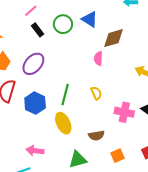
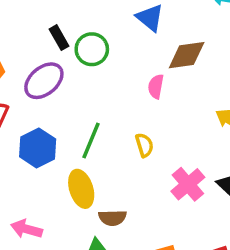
green circle: (63, 24) -> (92, 49), moved
black rectangle: (38, 30) -> (59, 38), moved
pink cross: (124, 112) -> (188, 184), turned 30
brown semicircle: (96, 136) -> (112, 218), moved

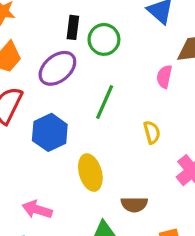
black rectangle: (59, 38) -> (73, 27), turned 35
green line: (91, 141) -> (105, 102), moved
brown semicircle: (112, 218) -> (134, 204), moved

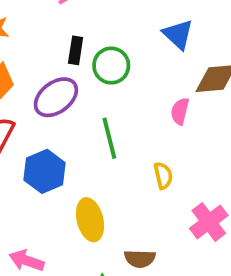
green line: (105, 102) -> (109, 138), turned -40

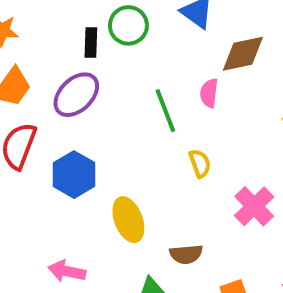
green circle: (111, 66) -> (128, 25), moved
green line: (109, 138) -> (165, 111), moved

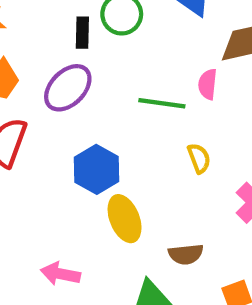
green line: (165, 111) -> (162, 103), turned -60
blue hexagon: (74, 175) -> (97, 169), moved

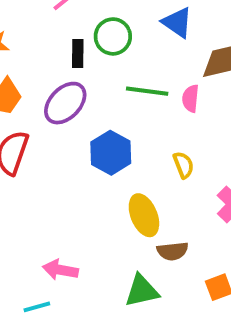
green line: (162, 103) -> (147, 91), moved
blue hexagon: (97, 169) -> (111, 153), moved
yellow ellipse: (125, 219) -> (144, 215), moved

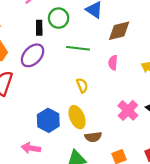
pink semicircle: (191, 98) -> (113, 63), moved
blue hexagon: (111, 153) -> (48, 120), moved
yellow semicircle: (183, 165) -> (82, 85), moved

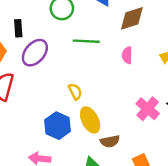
black rectangle: (39, 28) -> (18, 28), moved
yellow semicircle: (82, 85) -> (75, 92), moved

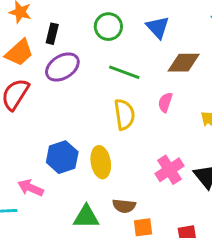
yellow semicircle: (75, 92) -> (124, 114), moved, size x1.5
brown semicircle: (110, 141) -> (124, 206), moved

